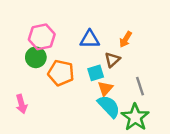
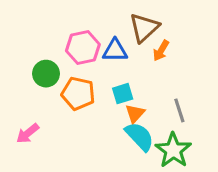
pink hexagon: (42, 37) -> (83, 48), moved
brown triangle: (112, 60) -> (144, 28), moved, size x1.5
pink arrow: (21, 104) -> (28, 133), turned 66

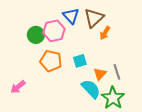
blue triangle: (115, 51) -> (71, 16), moved, turned 48
green circle: (46, 74) -> (36, 35), moved
orange triangle: (135, 113) -> (100, 74), moved

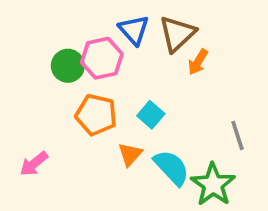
cyan square: (80, 61) -> (151, 115), turned -32
gray line: (117, 72) -> (238, 135), moved
orange triangle: (100, 74) -> (130, 154), moved

